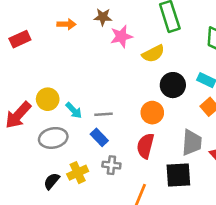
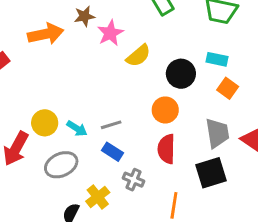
orange arrow: (66, 24) -> (46, 34), size x1.6
yellow semicircle: (153, 54) -> (138, 56), moved
gray cross: (111, 165) -> (134, 180), turned 30

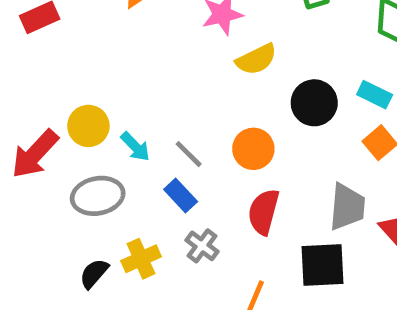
orange circle: (165, 110) -> (253, 149), moved
gray line: (111, 125) -> (189, 154), turned 48

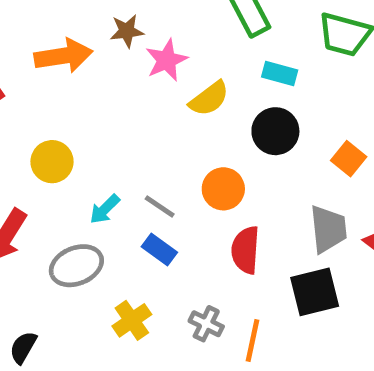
cyan rectangle: (375, 95) -> (280, 74), moved
yellow circle: (88, 126) -> (52, 162), moved
cyan arrow: (135, 147) -> (105, 209), turned 100
gray cross: (202, 246) -> (206, 324), moved
black semicircle: (94, 274) -> (23, 347), moved

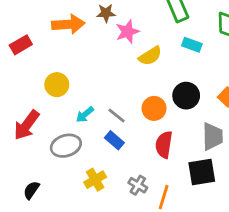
black circle: (275, 131) -> (186, 96), moved

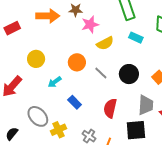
orange circle: (154, 108) -> (77, 62), moved
gray line: (117, 116) -> (101, 73), moved
gray ellipse: (66, 146) -> (38, 116), moved, turned 60

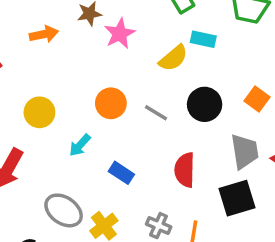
orange arrow: (48, 16) -> (44, 34), size x0.7
yellow semicircle: (105, 43) -> (173, 58), moved

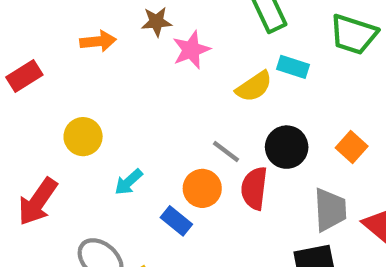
orange circle: (111, 103) -> (202, 188), moved
red semicircle: (185, 170) -> (254, 188), moved

